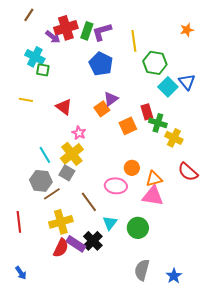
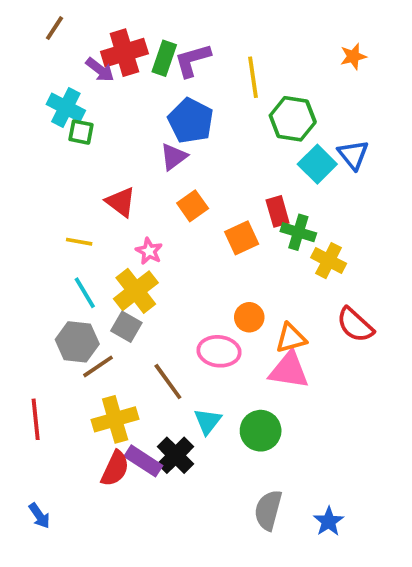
purple triangle: (111, 99) -> (174, 157), moved
yellow line: (26, 100) -> (79, 242), moved

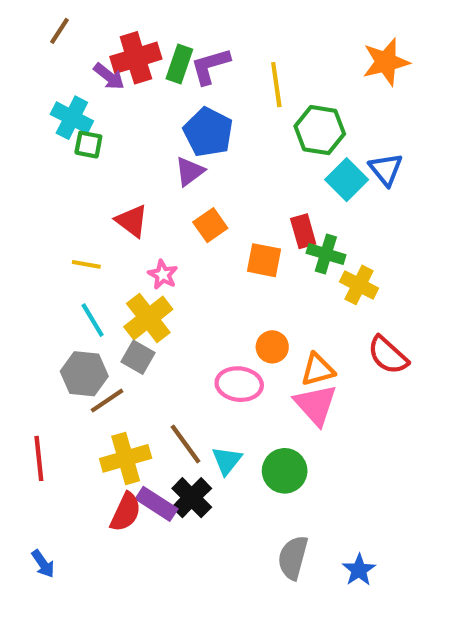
orange star: (353, 56) -> (386, 62), size x1.6
orange square: (242, 238) -> (264, 260), turned 36
pink triangle: (289, 370) -> (316, 405), turned 39
brown line: (168, 382) -> (185, 444), moved

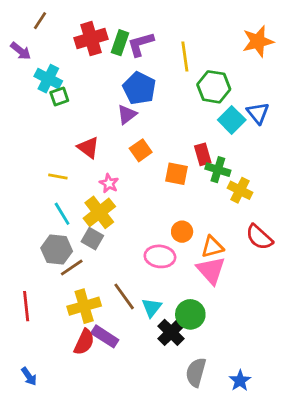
purple arrow: (109, 76) -> (21, 51), moved
green square: (88, 145) -> (59, 96), turned -30
black cross: (192, 498) -> (171, 332), moved

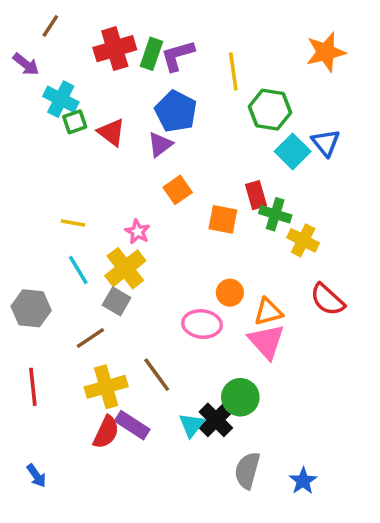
red triangle: (88, 148) -> (111, 132), moved
gray hexagon: (57, 250) -> (31, 308), moved
cyan triangle: (152, 307) -> (192, 425), moved

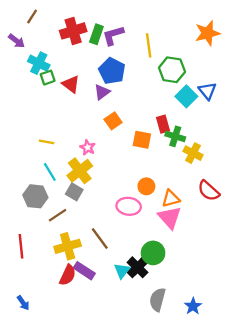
gray hexagon: (31, 308) -> (35, 196), moved

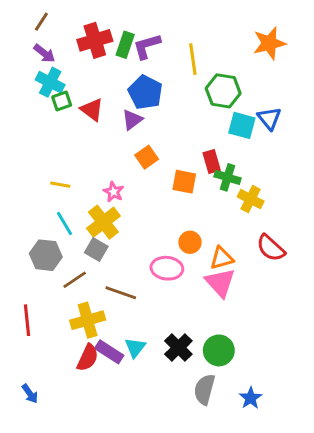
purple arrow: (17, 41) -> (44, 53), moved
cyan square: (186, 96) -> (242, 125), turned -30
brown line: (100, 238) -> (121, 293), moved, turned -35
green circle: (153, 253) -> (219, 350), moved
cyan triangle: (122, 271) -> (135, 348), moved

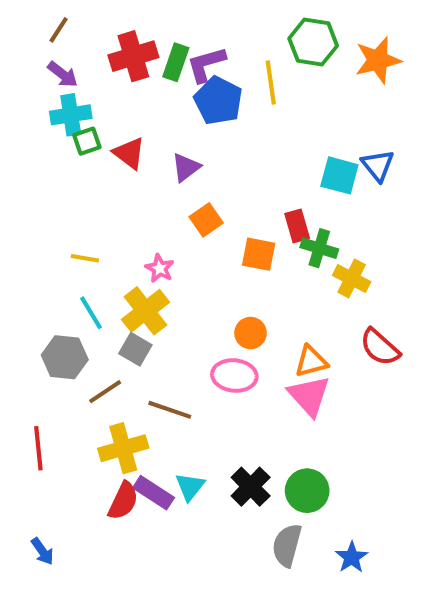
cyan cross: (50, 82) -> (71, 115), turned -36
green hexagon: (223, 91) -> (313, 42), moved
blue pentagon: (145, 92) -> (218, 101), moved
orange circle: (190, 242) -> (251, 333), moved

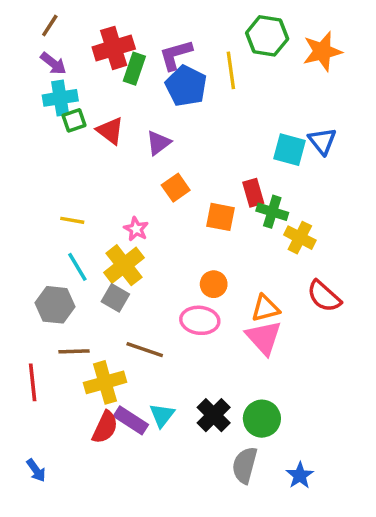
green rectangle: (176, 62) -> (134, 69), moved
brown line: (105, 392) -> (74, 351), moved, turned 32

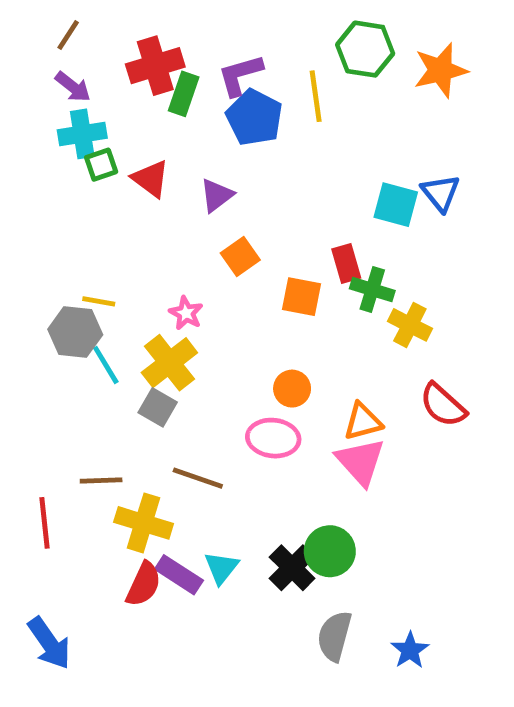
gray hexagon: (55, 305) -> (75, 332), moved
yellow cross: (105, 382) -> (144, 523), turned 33
green circle: (262, 419) -> (330, 551), moved
blue arrow: (36, 470) -> (49, 643), size x1.6

